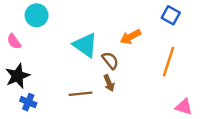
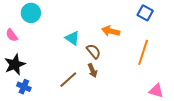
orange arrow: (130, 37) -> (111, 31), turned 42
cyan triangle: (85, 45) -> (72, 38), size x0.7
brown line: (81, 94) -> (68, 80), turned -36

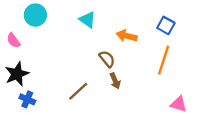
blue square: (145, 13) -> (166, 25), moved
cyan triangle: (72, 38) -> (87, 20), moved
brown arrow: (93, 71) -> (115, 81), moved

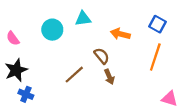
cyan circle: (35, 15) -> (52, 30), moved
cyan triangle: (87, 20) -> (83, 19), turned -42
brown line: (78, 91) -> (74, 75), moved

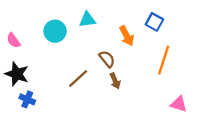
blue square: (158, 24) -> (154, 22), moved
orange arrow: (120, 34) -> (127, 36), turned -132
black star: (16, 70) -> (17, 74), turned -30

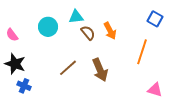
blue square: (154, 22) -> (155, 19), moved
brown semicircle: (107, 59) -> (88, 33), moved
brown arrow: (115, 81) -> (100, 70), size x1.6

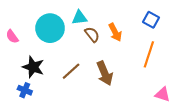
blue square: (155, 19) -> (151, 20), moved
cyan circle: (48, 27) -> (50, 28), size x1.4
black star: (15, 64) -> (33, 67), moved

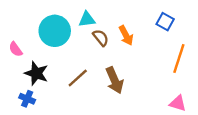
pink semicircle: (12, 37) -> (16, 49), moved
orange line: (149, 54) -> (179, 58), moved

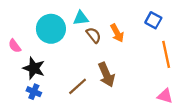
orange line: (179, 58) -> (166, 54), turned -30
brown line: (78, 78) -> (78, 86), moved
blue cross: (27, 99) -> (34, 92), moved

